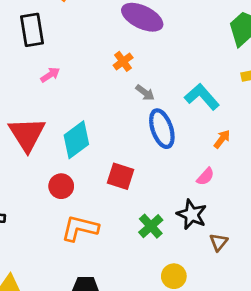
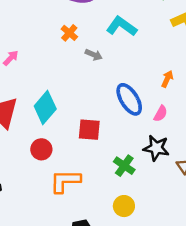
cyan L-shape: (202, 97) -> (122, 26), moved
blue ellipse: (162, 129) -> (129, 99), moved
yellow circle: (174, 276) -> (124, 206), moved

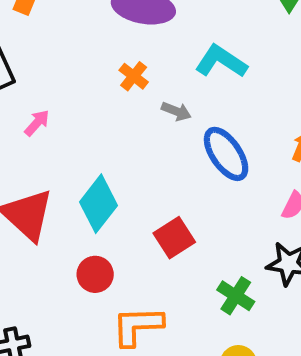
blue ellipse: (129, 99) -> (226, 154), moved
red square: (89, 130) -> (174, 238), turned -35

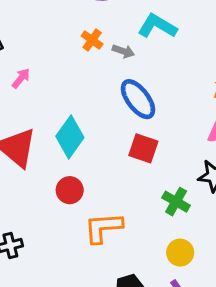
gray arrow: (176, 111) -> (123, 51), moved
blue ellipse: (226, 154) -> (138, 99), moved
red square: (174, 238) -> (143, 148), moved, turned -36

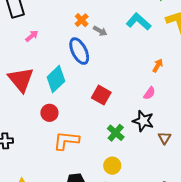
cyan L-shape: (157, 26) -> (139, 22), moved
blue ellipse: (138, 99) -> (79, 51), moved

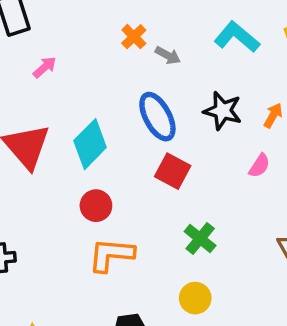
blue ellipse: (79, 51) -> (157, 117), moved
red circle: (49, 113) -> (96, 206), moved
black star: (143, 121) -> (223, 111), moved

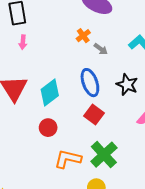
pink arrow: (45, 67) -> (23, 42), moved, turned 128
green cross: (200, 239) -> (104, 155), size x1.5
orange L-shape: (111, 255) -> (68, 159), moved

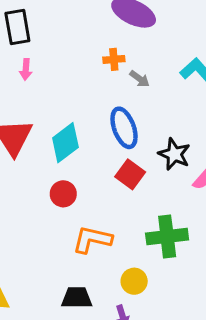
orange cross: (83, 36) -> (114, 59), turned 32
black star: (127, 85) -> (174, 154), moved
green cross: (104, 155) -> (167, 236), moved, turned 36

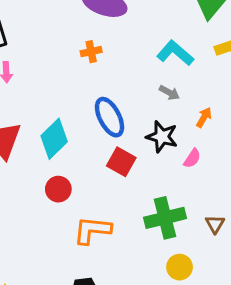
gray arrow: (140, 79) -> (169, 93), moved
yellow circle: (134, 281) -> (180, 267), moved

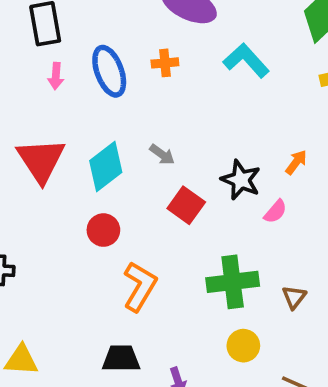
cyan L-shape: (175, 53) -> (246, 60), moved
gray arrow: (169, 93) -> (162, 155), moved
blue ellipse: (110, 117) -> (109, 71), moved
orange L-shape: (92, 230) -> (140, 286), turned 108

